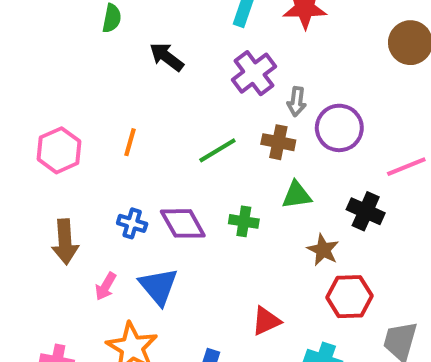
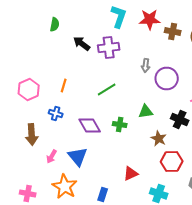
purple cross: (254, 73) -> (109, 48), moved, turned 30
brown cross: (278, 142) -> (173, 32), moved
blue cross: (132, 223) -> (56, 114), moved

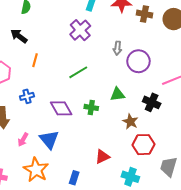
black arrow: (82, 44) -> (19, 36), moved
purple cross: (109, 48) -> (80, 30), turned -35
orange line: (64, 86) -> (35, 60), moved
blue cross: (56, 114) -> (27, 96), turned -32

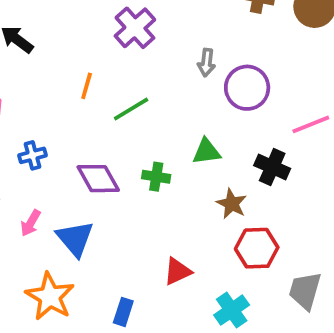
orange line: (35, 60) -> (87, 86), moved
pink arrow: (23, 140) -> (31, 223), moved
cyan cross: (130, 177) -> (232, 310), turned 36

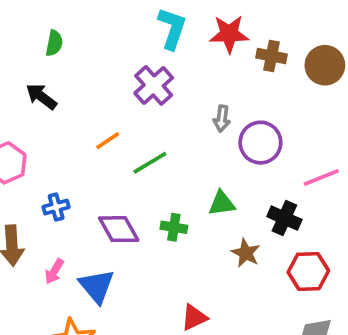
orange line: (87, 86) -> (108, 141), turned 40
red hexagon: (257, 248) -> (308, 271), moved

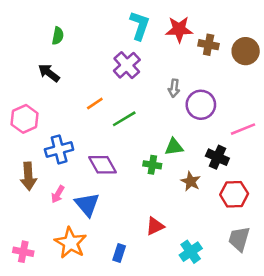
blue cross: (56, 207) -> (59, 149), size x1.5
green cross: (174, 227) -> (152, 165), moved

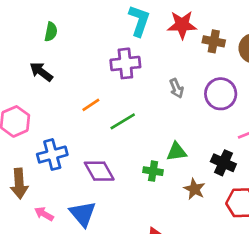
purple cross: (127, 65) -> (125, 63), turned 36
gray arrow: (174, 88) -> (176, 88), turned -30
purple circle: (201, 105) -> (221, 94), moved
pink arrow: (58, 194) -> (44, 214), moved, turned 90

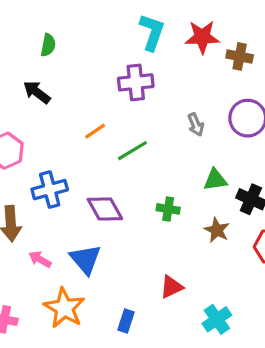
gray arrow: (176, 88) -> (196, 125), moved
green triangle: (176, 152) -> (215, 180), moved

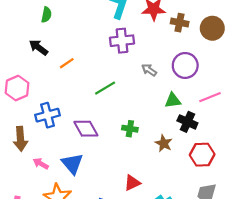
purple cross: (136, 82) -> (122, 41), moved
gray arrow: (196, 125) -> (149, 70), turned 147
orange line: (95, 131) -> (67, 63), moved
green triangle: (215, 180) -> (173, 100), moved

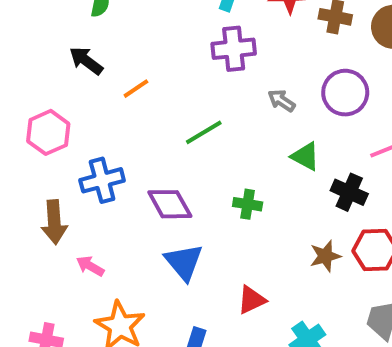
green triangle: (173, 100) -> (305, 156), moved, turned 36
brown star: (164, 143) -> (325, 256), moved, turned 30
blue triangle: (72, 164) -> (184, 262), moved

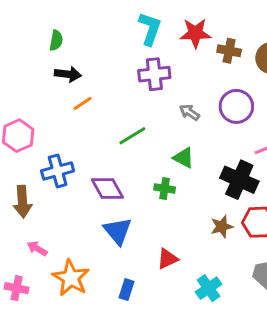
black arrow: (86, 61) -> (68, 74), moved, turned 150
green triangle: (305, 156) -> (184, 158), moved
black cross: (349, 192) -> (239, 180), size x1.4
pink arrow: (90, 266) -> (37, 249), moved

